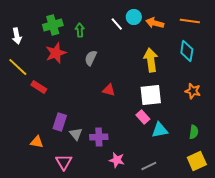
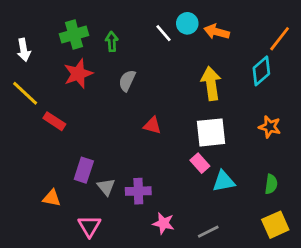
orange line: (190, 21) -> (280, 39), moved, turned -60
cyan diamond: (187, 51) -> (261, 71), turned 40

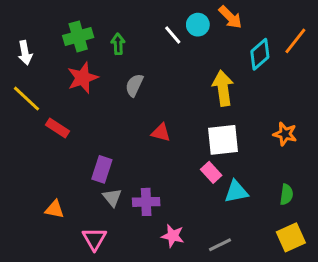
orange arrow: (217, 32) -> (230, 17), moved, turned -150
cyan diamond: (261, 71) -> (260, 54), moved
purple rectangle: (84, 170) -> (102, 169), moved

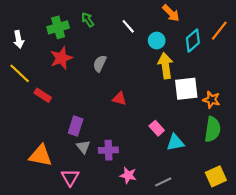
cyan circle: (198, 25) -> (157, 41), moved
green arrow: (118, 44) -> (88, 20), moved, turned -32
white square: (223, 140) -> (186, 89), moved
green semicircle: (286, 195) -> (213, 129), moved, size x1.6
orange triangle: (55, 209) -> (41, 156), size x1.6

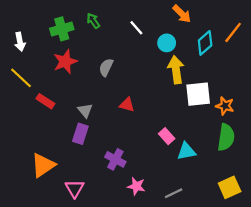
gray triangle: (83, 147) -> (85, 110), moved
purple cross: (108, 150) -> (115, 159), turned 30
orange triangle: (41, 156) -> (43, 165), turned -45

